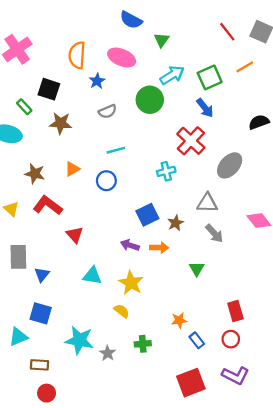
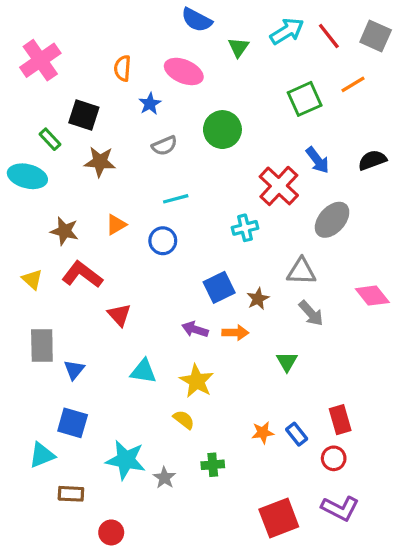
orange semicircle: (77, 55) -> (123, 68), size x0.7
cyan arrow: (172, 75) -> (287, 31), moved
blue arrow: (205, 108) -> (318, 160), moved
blue rectangle: (197, 340) -> (297, 434), moved
red circle: (47, 393) -> (111, 532), moved

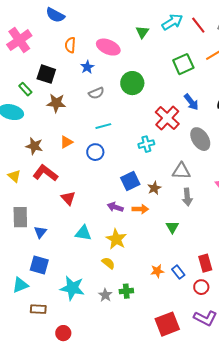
blue semicircle: (197, 20) -> (55, 15), moved
gray ellipse: (332, 220) -> (200, 139), turned -75
gray arrow: (311, 313) -> (187, 197), turned 36
gray star: (164, 478) -> (105, 295), moved

